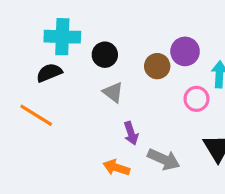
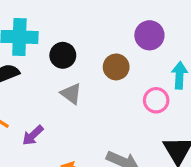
purple circle: (185, 51) -> (149, 35), moved
purple arrow: (131, 133) -> (33, 135), moved, turned 65

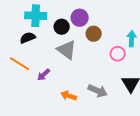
purple circle: (149, 35) -> (80, 18), moved
gray triangle: (71, 94) -> (67, 50), size x1.5

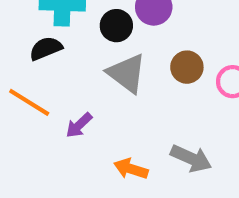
brown circle: (94, 34) -> (187, 67), moved

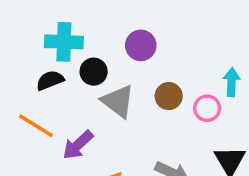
black circle: (116, 26) -> (94, 72), moved
purple arrow: (79, 125) -> (78, 145), size x1.4

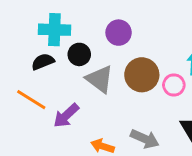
brown circle: (169, 96) -> (142, 75), size x1.5

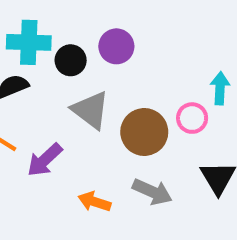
black circle: (79, 54) -> (71, 60), moved
brown circle: (142, 75) -> (144, 132), moved

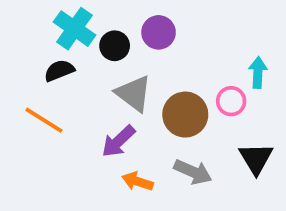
cyan cross: (29, 42) -> (74, 29), turned 33
purple arrow: (45, 160) -> (118, 141), moved

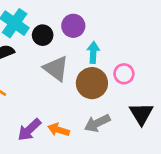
cyan arrow: (258, 72) -> (93, 52), moved
purple arrow: (118, 141) -> (29, 130), moved
gray arrow: (193, 172) -> (97, 123), turned 130

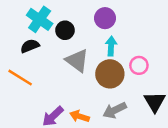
purple circle: (73, 26) -> (105, 18), moved

